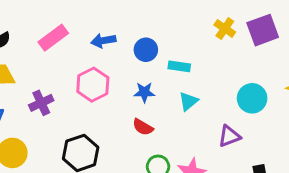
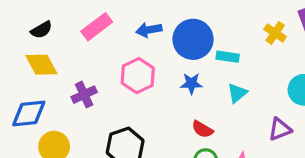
yellow cross: (225, 29) -> (275, 33), moved
blue circle: (146, 50) -> (193, 39), size x1.6
red semicircle: (143, 127) -> (202, 129), moved

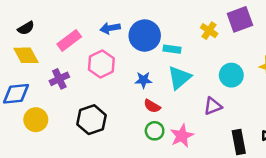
pink rectangle: (97, 27) -> (69, 40), moved
blue star: (191, 83) -> (143, 80), moved
cyan triangle: (237, 93) -> (179, 78), size x1.5

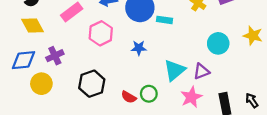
cyan triangle: (179, 78) -> (175, 70), moved
purple cross: (59, 79) -> (55, 56), moved
red semicircle: (152, 106) -> (129, 97), moved
pink star: (182, 136) -> (191, 97), moved

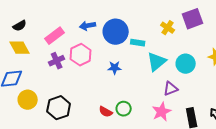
purple cross: (55, 56) -> (57, 61), moved
cyan triangle: (175, 70) -> (157, 62), moved
black hexagon: (92, 84) -> (59, 108), moved

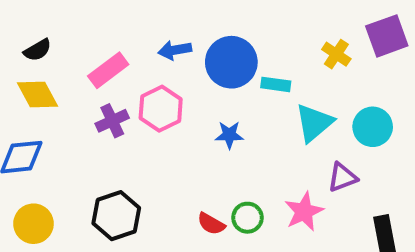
yellow circle: (28, 100) -> (33, 224), moved
pink star: (162, 112) -> (304, 212), moved

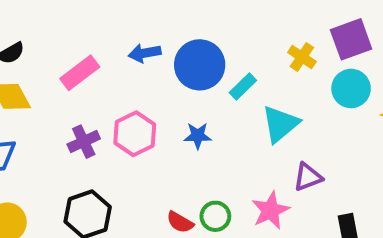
cyan rectangle: (276, 84) -> (243, 87), turned -52
pink hexagon: (161, 109) -> (135, 134), moved
purple cross: (112, 121) -> (84, 142), moved
cyan circle: (373, 127) -> (351, 88), moved

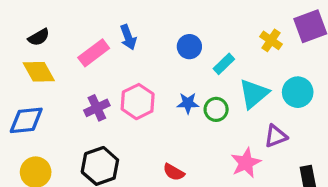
blue arrow: (145, 53) -> (128, 37), moved, turned -100
blue circle: (200, 65) -> (189, 47), size x0.6
cyan circle: (351, 88) -> (298, 92), moved
green circle: (215, 216) -> (216, 109), moved

